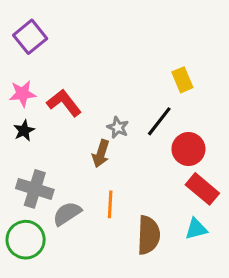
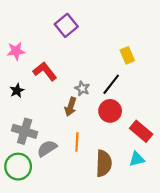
purple square: (30, 37) -> (66, 25), moved
pink star: (22, 94) -> (16, 51), moved
red circle: (188, 149) -> (110, 111), moved

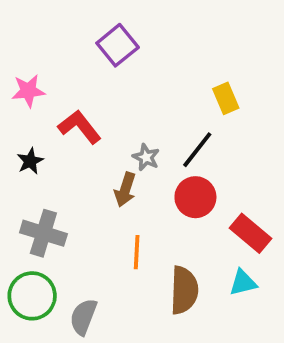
gray semicircle: (47, 148) -> (83, 317), moved, turned -36

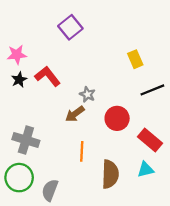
black line: (197, 150) -> (152, 90), moved, turned 30
black star: (30, 161) -> (19, 80), moved
brown arrow: (125, 190) -> (75, 114), turned 36

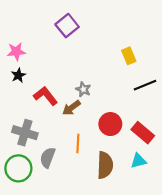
red L-shape: (48, 76) -> (45, 96), moved
red circle: (117, 118) -> (110, 124), moved
gray semicircle: (50, 190) -> (48, 158), moved

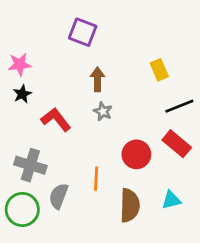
purple square: (67, 26) -> (83, 32), turned -30
brown arrow: (71, 108) -> (97, 79), moved, turned 126
red rectangle: (143, 133) -> (177, 144), moved

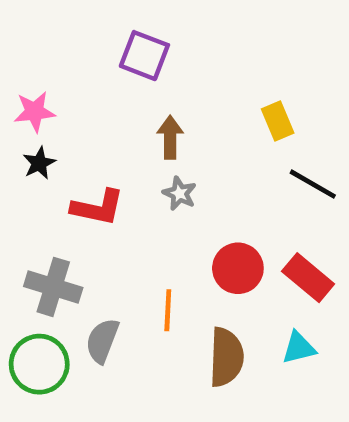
black line: (179, 106) -> (313, 184), turned 52
red L-shape: (56, 119) -> (98, 207), turned 140
red rectangle: (177, 144) -> (308, 278), moved

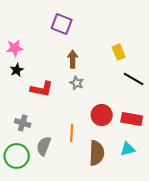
red rectangle: (308, 278) -> (132, 119), turned -30
gray cross: (53, 287) -> (23, 123), size x0.7

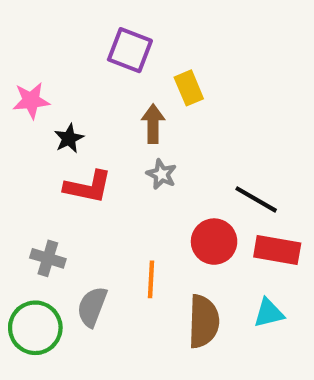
yellow rectangle: (119, 52) -> (189, 88), moved
black star: (17, 70) -> (69, 138), moved
black line: (134, 79) -> (256, 199), moved

